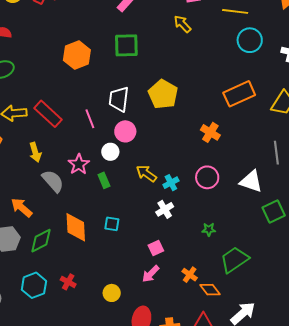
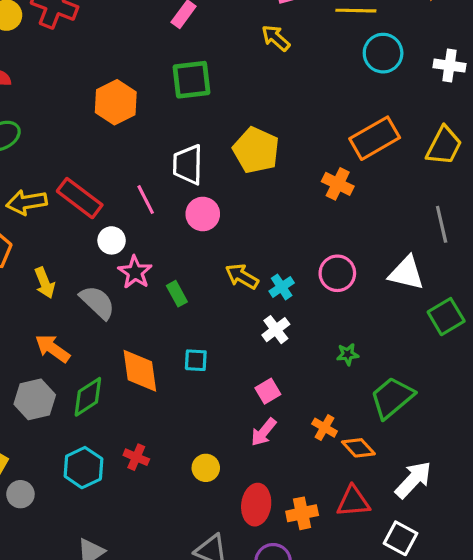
orange cross: (210, 132) -> (338, 184), moved
yellow arrow: (35, 152) -> (45, 283), moved
white circle: (110, 152) -> (112, 240), moved

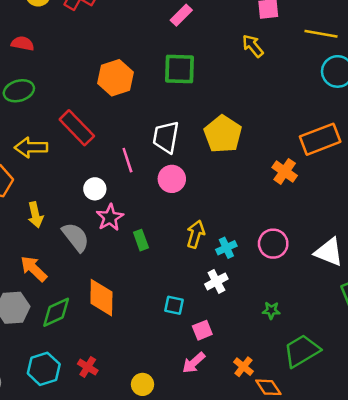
red rectangle: (80, 198) -> (77, 128), moved
yellow arrow: (242, 276) -> (196, 234), turned 68
cyan square: (196, 360) -> (174, 305), moved

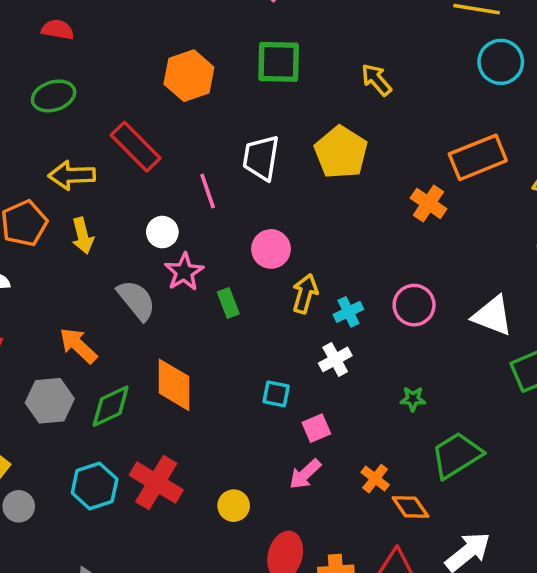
yellow arrow: (253, 46) -> (376, 80), moved
pink circle: (172, 179) -> (271, 249), moved
yellow arrow: (35, 215) -> (83, 236), moved
red cross: (88, 367) -> (156, 482), size x1.8

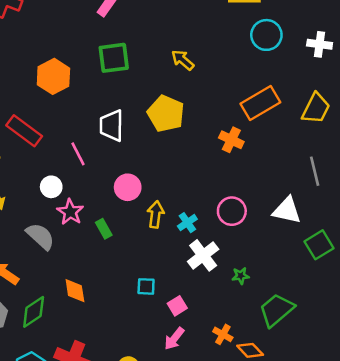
white cross: (335, 359) -> (203, 255), moved, size x1.4
orange diamond: (174, 385) -> (75, 291), size x0.7

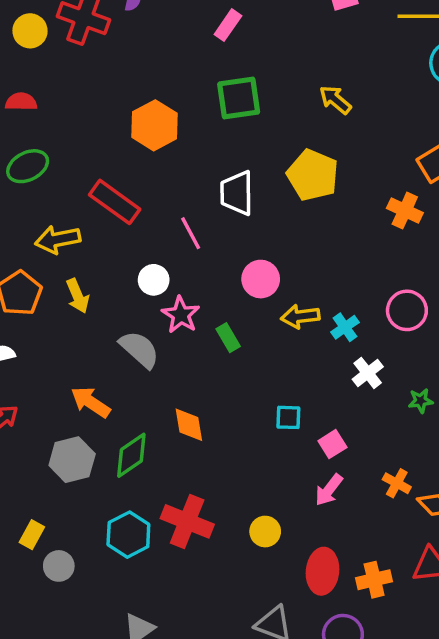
yellow arrow: (156, 214) -> (300, 316), turned -104
white cross: (203, 255) -> (368, 373), size x0.7

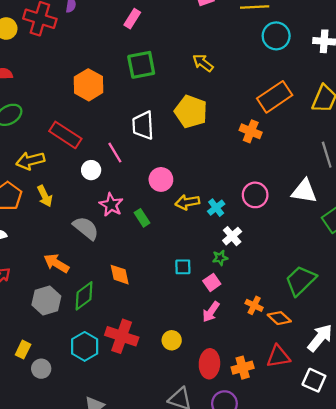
white circle: (154, 280) -> (91, 170), moved
green star: (421, 401) -> (220, 258), moved

